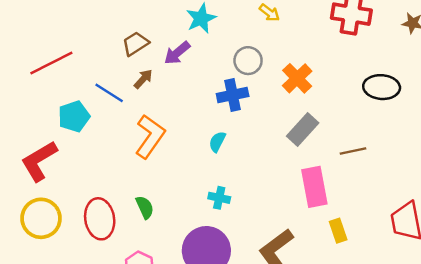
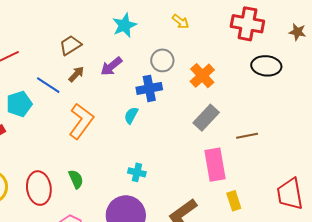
purple arrow: (177, 53) -> (111, 66), moved
black ellipse: (382, 87) -> (266, 66), moved
cyan semicircle: (217, 142) -> (131, 115), moved

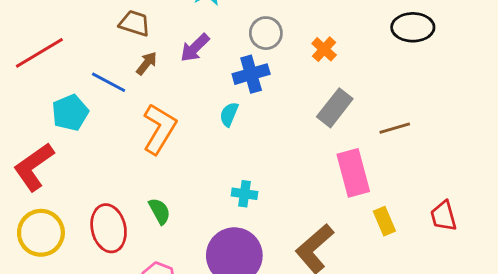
brown trapezoid: (70, 45) -> (135, 23), turned 55
orange cross: (202, 76) -> (324, 49), size x0.7
red trapezoid: (290, 194) -> (444, 216), moved, size x0.7

